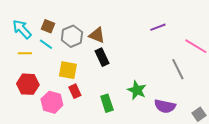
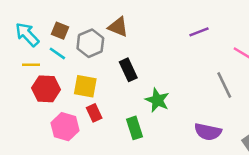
brown triangle: (97, 35) -> (118, 27), moved
red hexagon: (28, 84) -> (46, 89), moved
green star: (137, 90) -> (157, 100), moved

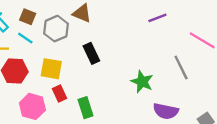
green star: (157, 100) -> (142, 82), moved
green rectangle: (135, 128) -> (85, 108), moved

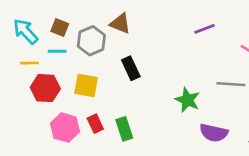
cyan line: (25, 38) -> (57, 51), turned -35
gray line: (181, 68) -> (231, 84), turned -60
red rectangle: (60, 93) -> (95, 124), moved

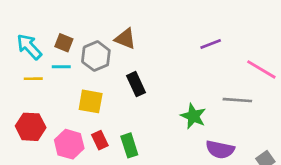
red hexagon: (45, 88) -> (31, 127), moved

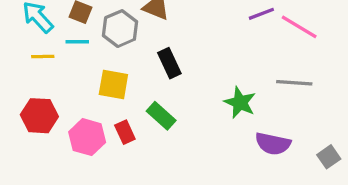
pink line: (261, 69) -> (299, 27), moved
green rectangle: (129, 145) -> (161, 116), moved, turned -30

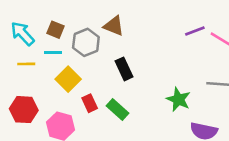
yellow square: (113, 84) -> (68, 79), moved, turned 35
red rectangle: (125, 132) -> (90, 103), moved

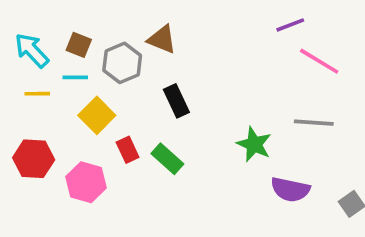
purple line: (195, 31) -> (290, 25), moved

